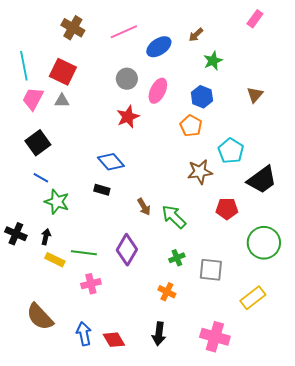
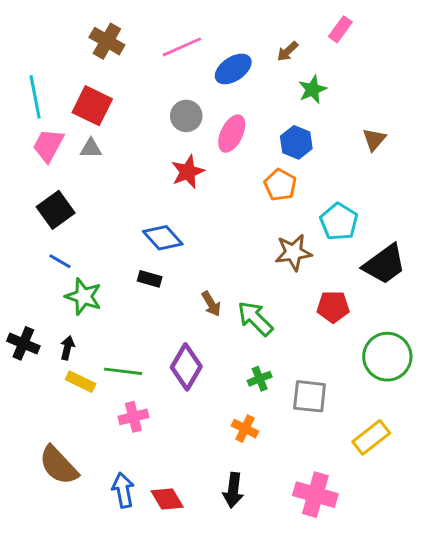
pink rectangle: (255, 19) -> (340, 29), moved

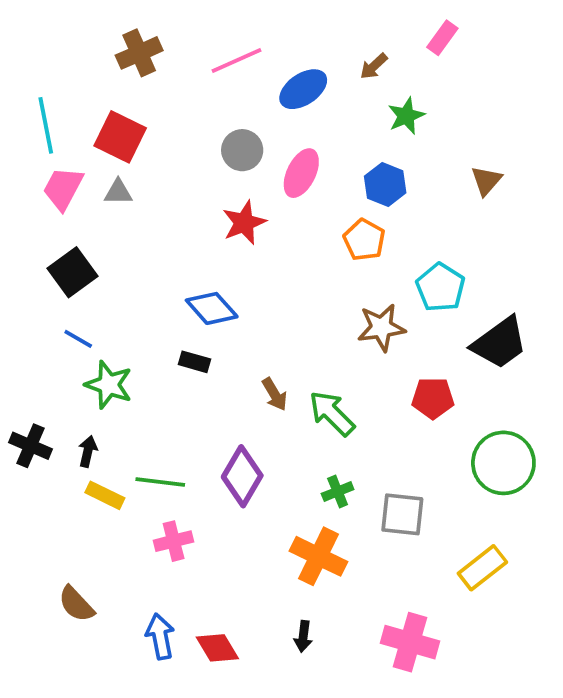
brown cross: (107, 41) -> (139, 53), turned 36
orange cross: (245, 429) -> (318, 556), size x1.6
brown semicircle: (59, 465) -> (76, 604), size x0.7
black arrow: (233, 490) -> (303, 636), size x0.7

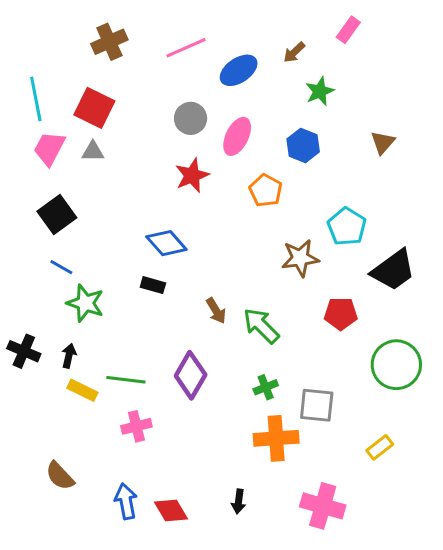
orange pentagon: (364, 240) -> (266, 190), moved
orange cross: (318, 556) -> (276, 438), moved, turned -30
yellow rectangle: (482, 568) -> (380, 447), size x0.7

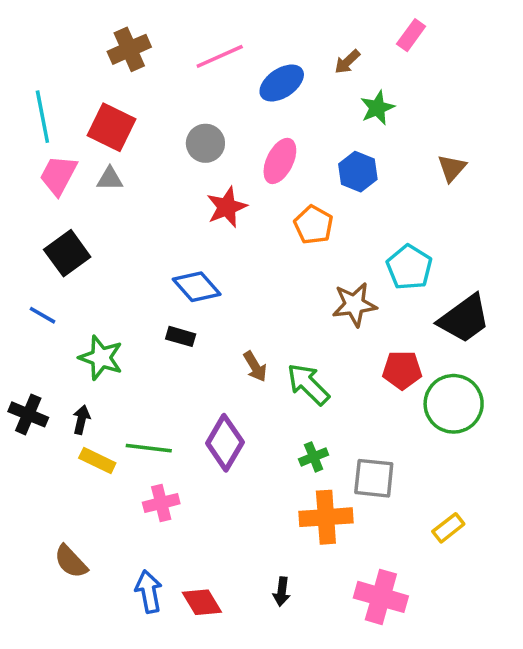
gray circle: (191, 118) -> (205, 143), moved
blue line: (61, 267) -> (42, 315), moved
green circle: (396, 365) -> (454, 404), moved

